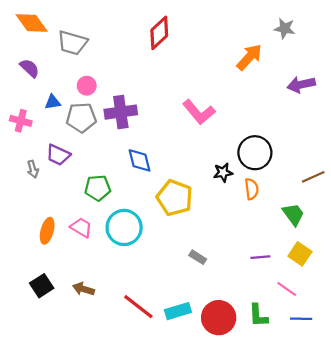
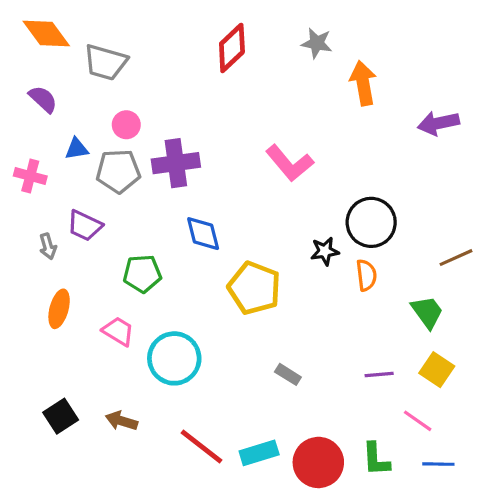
gray star: (285, 28) -> (317, 43), moved
orange arrow: (249, 57) -> (363, 83), turned -52
cyan circle: (124, 227) -> (174, 358), moved
orange ellipse: (47, 231) -> (59, 309), moved

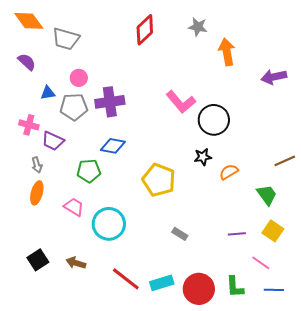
pink cross: (30, 176) -> (29, 125), moved
black circle: (371, 222) -> (214, 120), moved
blue diamond: (203, 234) -> (113, 146), moved, turned -65
gray arrow: (48, 246) -> (37, 165), moved
orange semicircle: (366, 275) -> (229, 172), turned -114

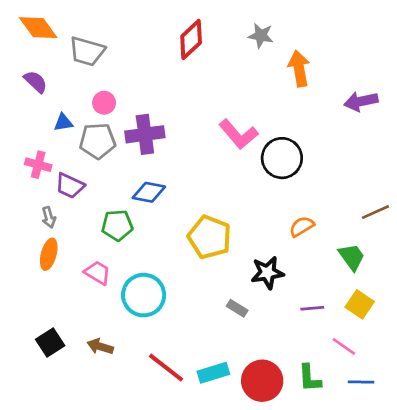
black star: (203, 157) -> (267, 273), moved, size x1.4

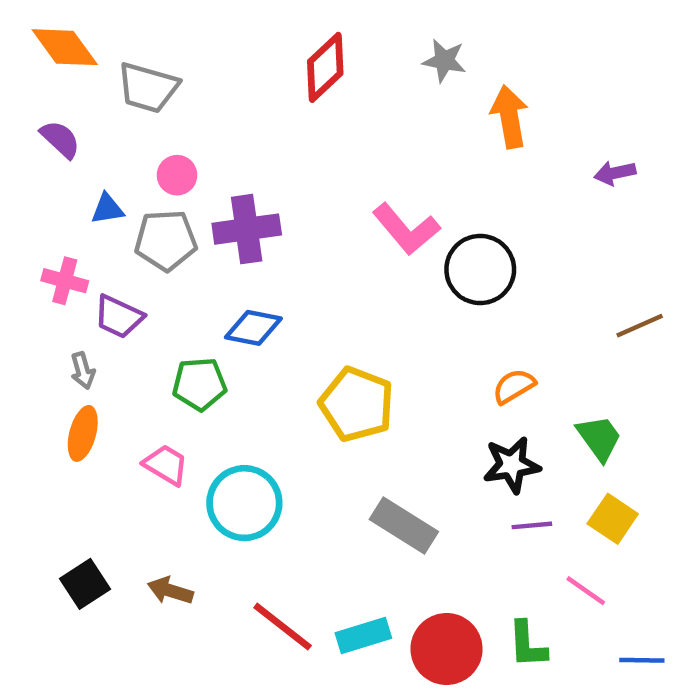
purple arrow: (361, 101) -> (615, 173), size x0.7
brown line: (375, 212) -> (640, 326), moved
black star: (267, 273) -> (512, 465), moved
gray rectangle: (237, 308) -> (404, 525), size x1.8
blue line: (361, 382) -> (642, 660), moved

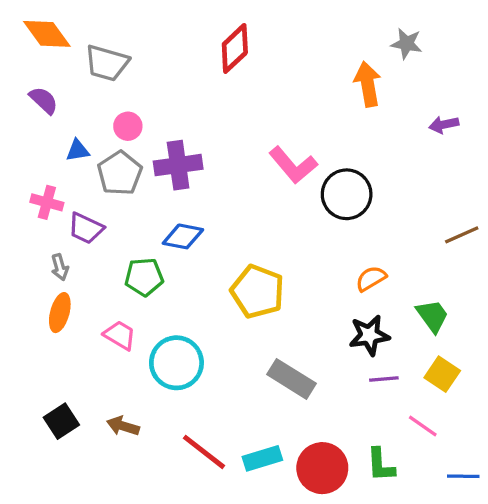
gray star: (444, 61) -> (407, 44), moved
gray pentagon: (166, 240) -> (120, 173), turned -30

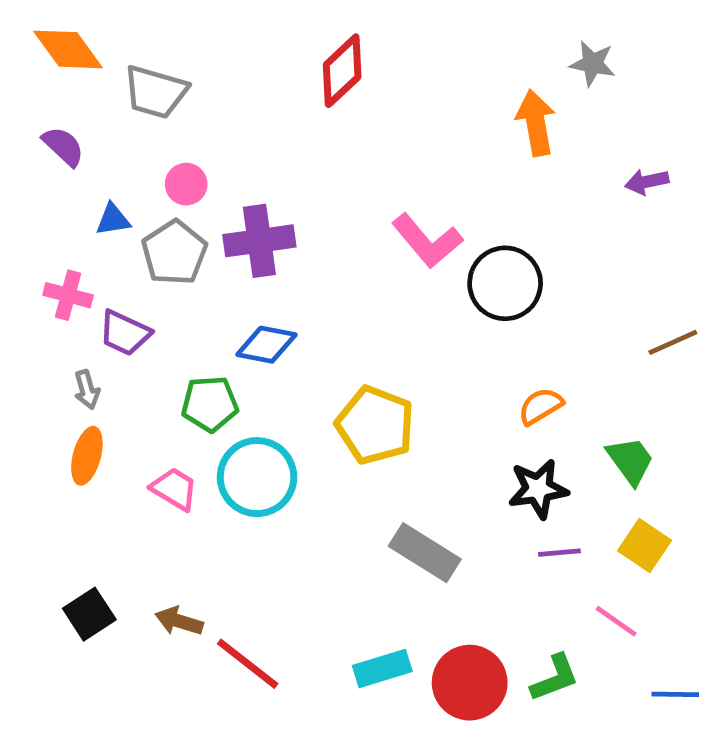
cyan circle: (176, 363) -> (257, 477), moved
red line: (204, 452) -> (248, 664), moved
green L-shape: (381, 465) -> (555, 678), turned -108

